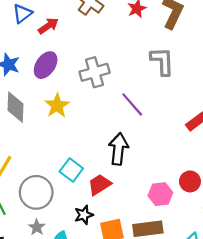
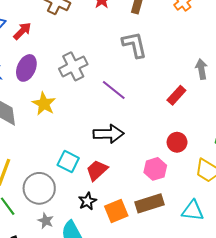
black arrow: (119, 149) -> (109, 134), turned 92
red circle: (190, 181) -> (177, 142), moved

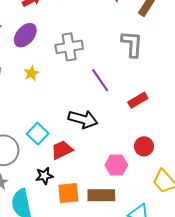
red rectangle: (176, 95) -> (138, 100), moved
yellow star: (44, 104) -> (31, 73), size x0.7

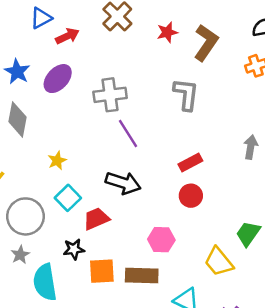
yellow star: (31, 73) -> (57, 161), moved
purple line: (100, 80) -> (128, 133), moved
red circle: (144, 146) -> (191, 196), moved

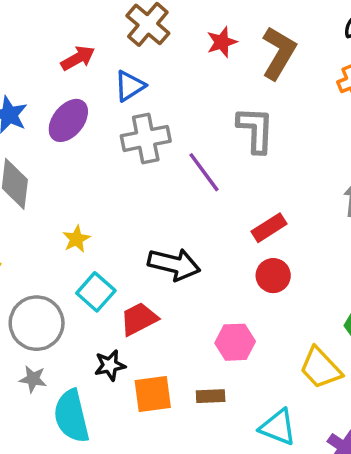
blue triangle: (41, 18) -> (130, 86), moved
purple line: (128, 133) -> (204, 172), moved
gray star: (20, 255) -> (33, 379), turned -30
brown rectangle: (142, 276) -> (211, 396), size x0.6

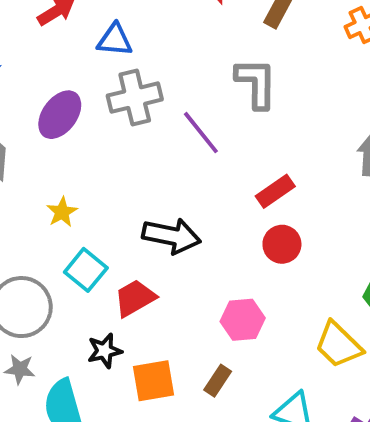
blue triangle: (130, 86) -> (115, 40), turned 40
purple ellipse: (68, 120) -> (60, 115), moved
brown rectangle: (211, 396) -> (218, 381), turned -52

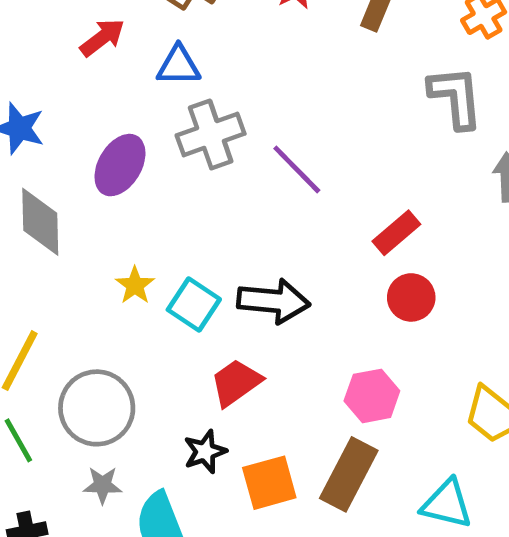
gray L-shape: (256, 83) -> (456, 97), moved
cyan square: (86, 270) -> (194, 305), moved
brown rectangle: (218, 381) -> (349, 474), size x1.8

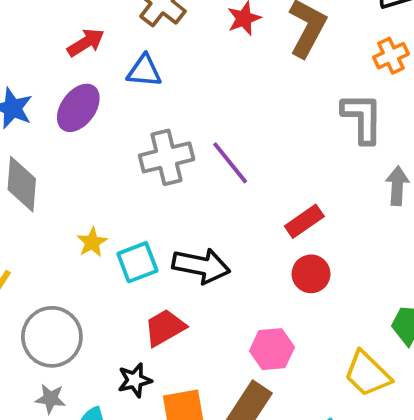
gray cross: (211, 134) -> (167, 157), moved
purple ellipse: (120, 165) -> (78, 108), moved
cyan square: (194, 305) -> (137, 262), turned 30

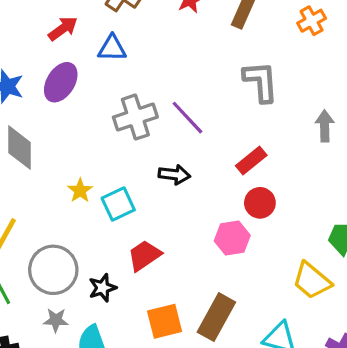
gray L-shape: (362, 118) -> (261, 82), moved
black arrow: (201, 266) -> (174, 175), moved, size x0.7
pink hexagon: (272, 349) -> (232, 238), moved
black star: (135, 380) -> (102, 288), moved

